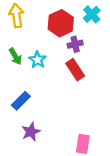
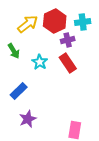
cyan cross: (92, 14) -> (83, 22), moved, turned 35
yellow arrow: (16, 15) -> (28, 24), moved, turned 60
cyan star: (37, 60) -> (40, 62), moved

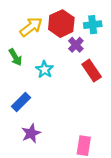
purple cross: (68, 40) -> (76, 45), turned -32
red rectangle: (68, 63) -> (92, 71), moved

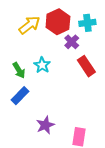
green arrow: (15, 57) -> (19, 70), moved
purple star: (31, 133) -> (45, 125), moved

